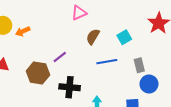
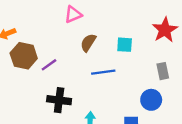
cyan square: (124, 37) -> (125, 45), turned 32
gray rectangle: (139, 65) -> (163, 71), moved
brown hexagon: (38, 73) -> (24, 56), moved

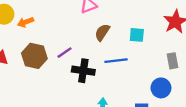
brown hexagon: (24, 56) -> (34, 56), moved
black cross: (59, 100) -> (83, 71), moved

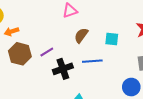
orange arrow: (25, 22) -> (11, 31), moved
black cross: (83, 71) -> (63, 69), turned -30

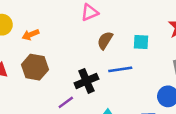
orange arrow: (11, 31) -> (31, 35), moved
purple line: (47, 52) -> (66, 102), moved

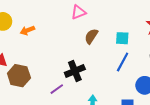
brown hexagon: (35, 67) -> (19, 76), moved
blue line: (120, 69) -> (123, 62), moved, turned -54

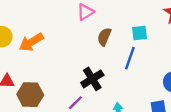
orange arrow: (27, 30) -> (31, 42), size x1.5
blue line: (123, 62) -> (130, 58), moved

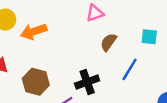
cyan square: (140, 33) -> (149, 37), moved
brown hexagon: (30, 95) -> (36, 82), moved

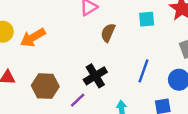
blue line: (130, 69) -> (144, 71), moved

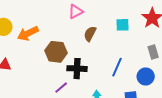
black cross: (95, 76) -> (77, 69), turned 30
brown hexagon: (45, 86) -> (56, 52), moved

